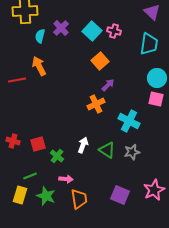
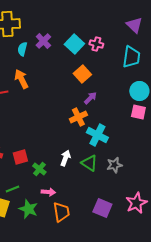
cyan cross: (129, 121) -> (97, 135), moved

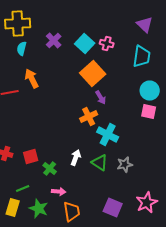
cyan semicircle: (22, 49) -> (22, 48), moved
orange square: (82, 74) -> (93, 74), size x1.4
purple arrow: (90, 98) -> (101, 98), turned 104

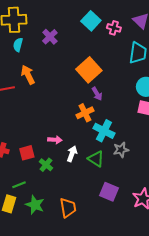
cyan square: (85, 44) -> (91, 21), moved
pink cross: (107, 44) -> (114, 28), moved
gray star: (125, 164) -> (121, 150), moved
pink arrow: (59, 192) -> (55, 140), moved
purple square: (113, 208) -> (109, 192), moved

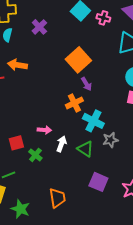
orange arrow: (28, 75) -> (17, 65), turned -54
green star: (35, 205) -> (20, 209), moved

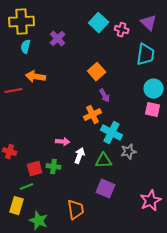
orange square: (78, 60) -> (97, 72), size x0.7
red square: (16, 143) -> (35, 169), moved
green triangle: (85, 149) -> (104, 161), turned -36
green cross: (35, 155) -> (54, 167), turned -32
purple square: (98, 182) -> (106, 189), moved

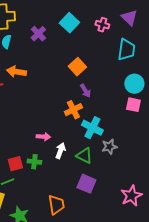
cyan square: (99, 23) -> (69, 23), moved
green triangle: (104, 161) -> (84, 156), turned 30

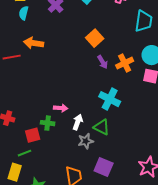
orange cross: (73, 110) -> (125, 63), moved
gray star: (109, 147) -> (86, 141), moved
green cross: (34, 162) -> (48, 123), moved
purple square: (86, 184) -> (104, 167), moved

